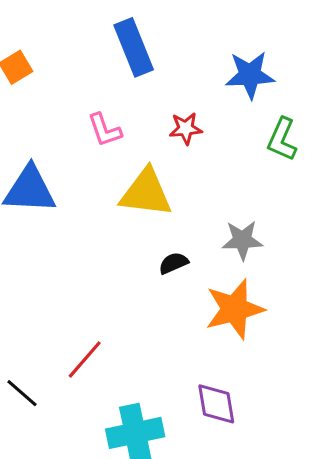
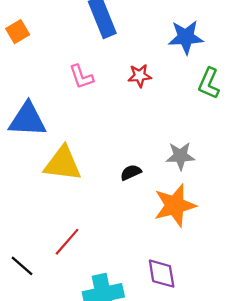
yellow triangle: (146, 193) -> (63, 164), moved

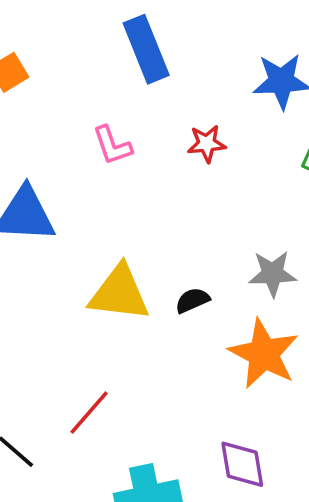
yellow triangle: (63, 164) -> (119, 293), moved
orange star: (175, 205) -> (264, 354), turned -30

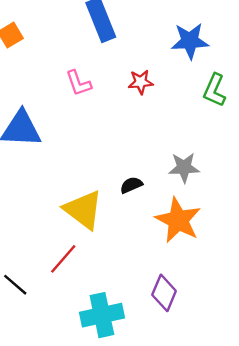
yellow triangle: (119, 293) -> (83, 210), moved, turned 30
purple diamond: (242, 464) -> (164, 293), turned 32

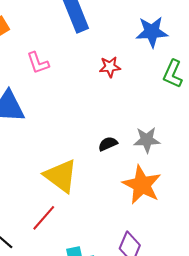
pink L-shape: (79, 83) -> (38, 63), moved
black semicircle: (131, 185) -> (108, 144), moved

